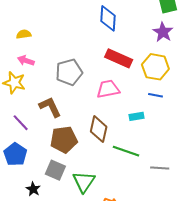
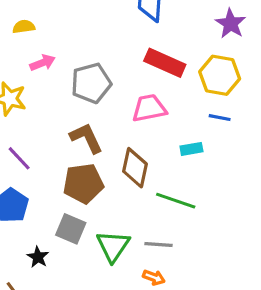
pink arrow: (26, 61) -> (43, 63), moved, turned 140
brown L-shape: (50, 107) -> (86, 138), moved
gray line: (160, 168) -> (159, 245), moved

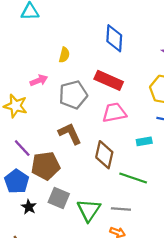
yellow semicircle: (24, 27) -> (64, 55), moved, turned 112
red rectangle: (165, 63) -> (109, 80), moved
brown pentagon: (83, 183) -> (45, 166), moved
black star: (38, 257) -> (29, 207), moved

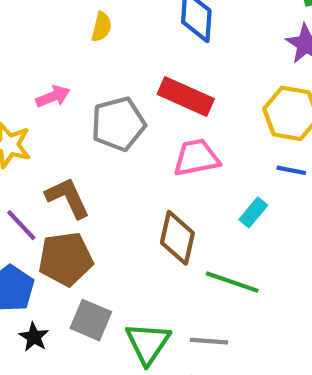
yellow semicircle: (64, 55) -> (101, 27), moved
brown L-shape: (70, 134) -> (68, 198), moved
cyan rectangle: (144, 141) -> (253, 212), turned -40

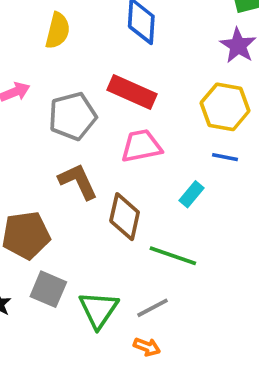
yellow semicircle: (101, 27) -> (58, 31), size x1.4
brown L-shape: (68, 198) -> (78, 181), moved
gray line: (209, 341) -> (152, 308), turned -32

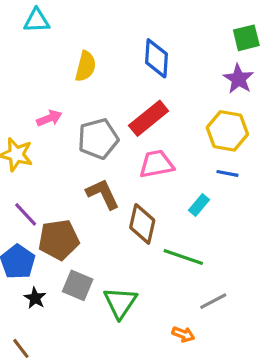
red rectangle: (132, 92) -> (149, 118), turned -63
gray line: (152, 308) -> (213, 301), moved
orange arrow: (147, 347) -> (183, 334), moved

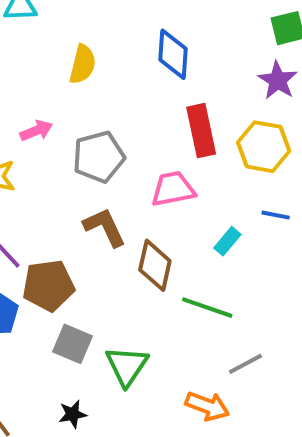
red rectangle: (149, 118) -> (201, 131), moved, turned -63
blue line: (227, 173) -> (276, 215), moved
black star: (35, 298) -> (73, 414), moved, turned 30
orange arrow: (183, 334) -> (207, 406), size x1.5

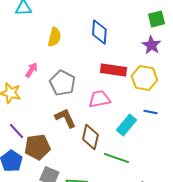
pink arrow: (36, 131) -> (31, 70), turned -35
red rectangle: (201, 131) -> (113, 70), turned -70
gray pentagon: (99, 157) -> (62, 83), turned -30
cyan rectangle: (227, 241) -> (126, 125), size x1.5

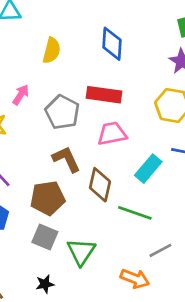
red rectangle: (113, 70) -> (104, 95), moved
brown pentagon: (37, 147) -> (48, 198), moved

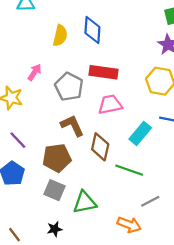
blue diamond: (112, 44) -> (92, 30), moved
green triangle: (81, 252) -> (85, 202), turned 45

